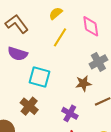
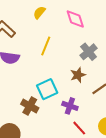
yellow line: (60, 37) -> (46, 46), moved
cyan square: (40, 77) -> (47, 89), moved, turned -30

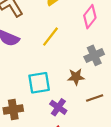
pink diamond: (75, 19) -> (90, 17), turned 40
brown cross: (30, 106) -> (13, 110), moved, turned 36

